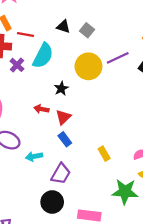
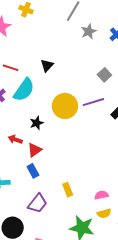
black triangle: (63, 27) -> (47, 65), turned 48
gray square: (87, 30) -> (104, 75), moved
purple trapezoid: (61, 174) -> (38, 203), moved

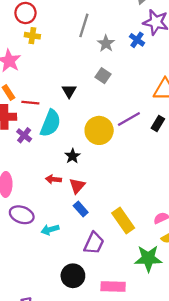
gray square: (104, 75) -> (103, 76), moved
yellow rectangle: (68, 190) -> (123, 221), size x1.6

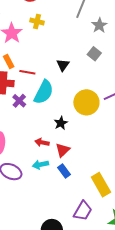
yellow cross: (32, 36) -> (37, 21), moved
cyan arrow: (50, 230) -> (40, 165), moved
purple trapezoid: (94, 243) -> (83, 211), moved

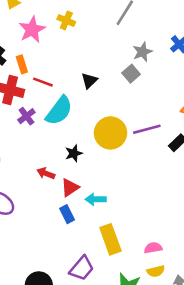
gray star: (99, 25) -> (142, 52), moved
cyan arrow: (40, 165) -> (96, 199), moved

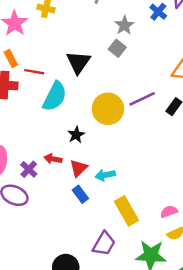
black triangle: (89, 81) -> (78, 62), size x1.5
purple cross: (26, 116) -> (29, 169), moved

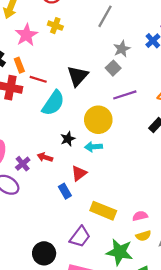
purple line: (142, 99) -> (125, 95), moved
red triangle: (79, 168) -> (79, 173), moved
cyan arrow: (105, 175) -> (94, 147), moved
yellow rectangle: (126, 211) -> (103, 211), turned -45

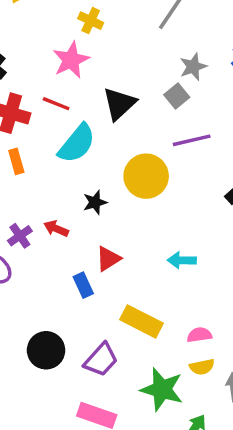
pink star: (26, 35) -> (71, 60), moved
orange rectangle: (19, 65) -> (16, 161), moved
cyan arrow: (94, 147) -> (182, 260), moved
black circle: (44, 253) -> (46, 350), moved

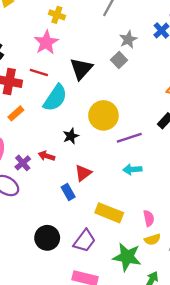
purple line: (192, 140) -> (129, 138), moved
orange rectangle: (16, 161) -> (16, 113), turned 70
pink semicircle: (199, 335) -> (149, 218), turned 91

